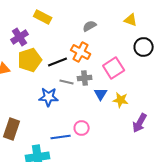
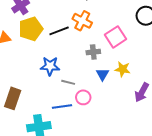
gray cross: (85, 78) -> (93, 52), moved
gray line: (67, 82) -> (68, 82), moved
blue triangle: (101, 94) -> (102, 74), moved

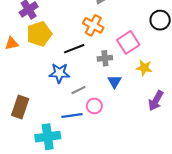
black line: (59, 31) -> (74, 49), moved
yellow star: (123, 69) -> (144, 68), moved
gray line: (68, 82) -> (78, 90), turned -40

